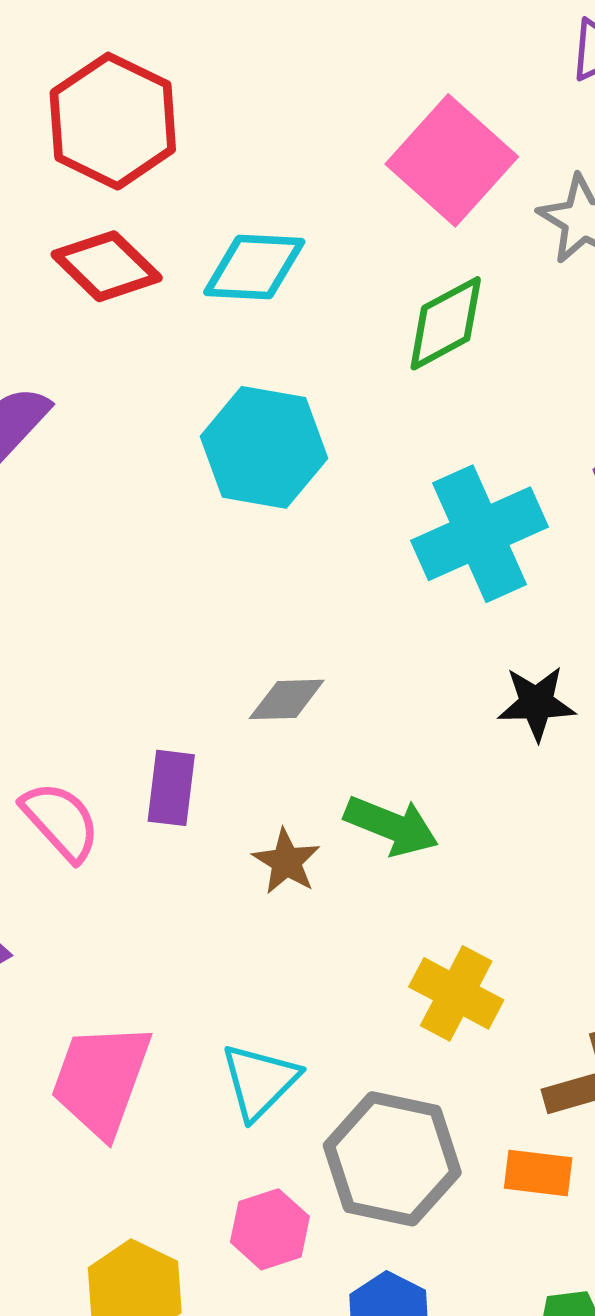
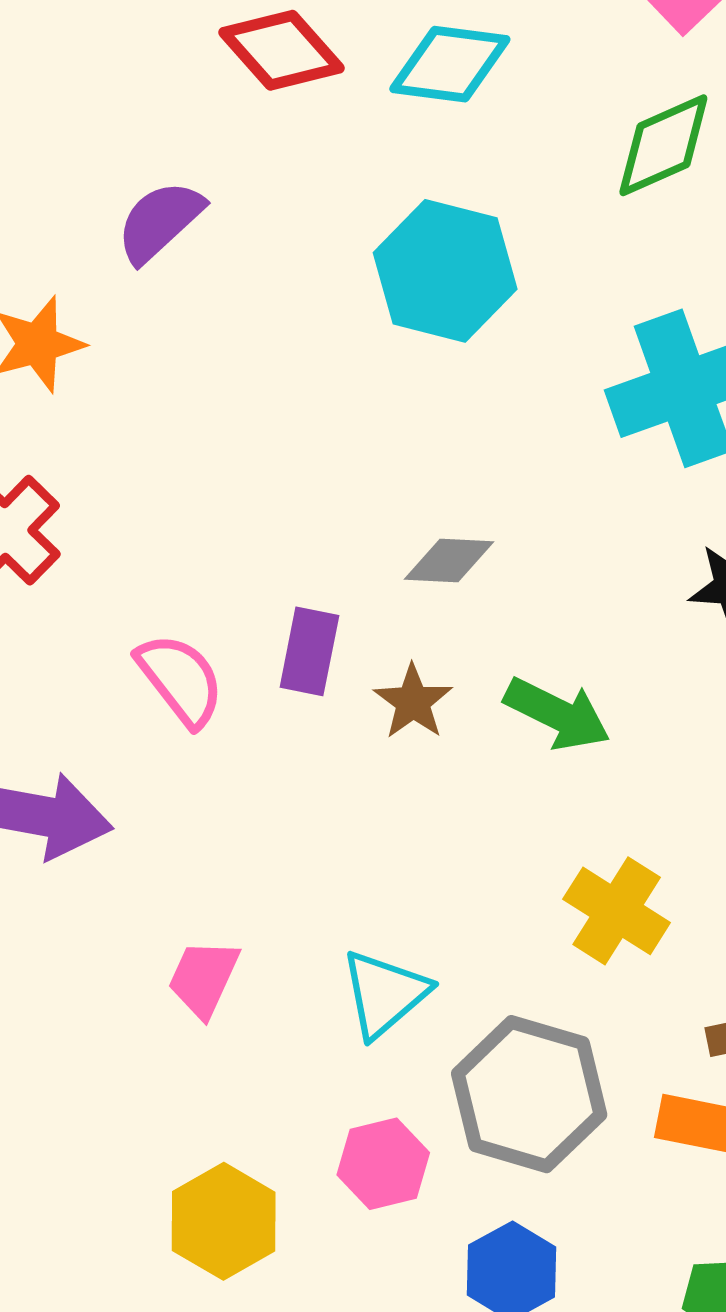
brown star: (286, 862) -> (413, 702), moved
pink trapezoid: (101, 1080) -> (204, 978), size x0.6

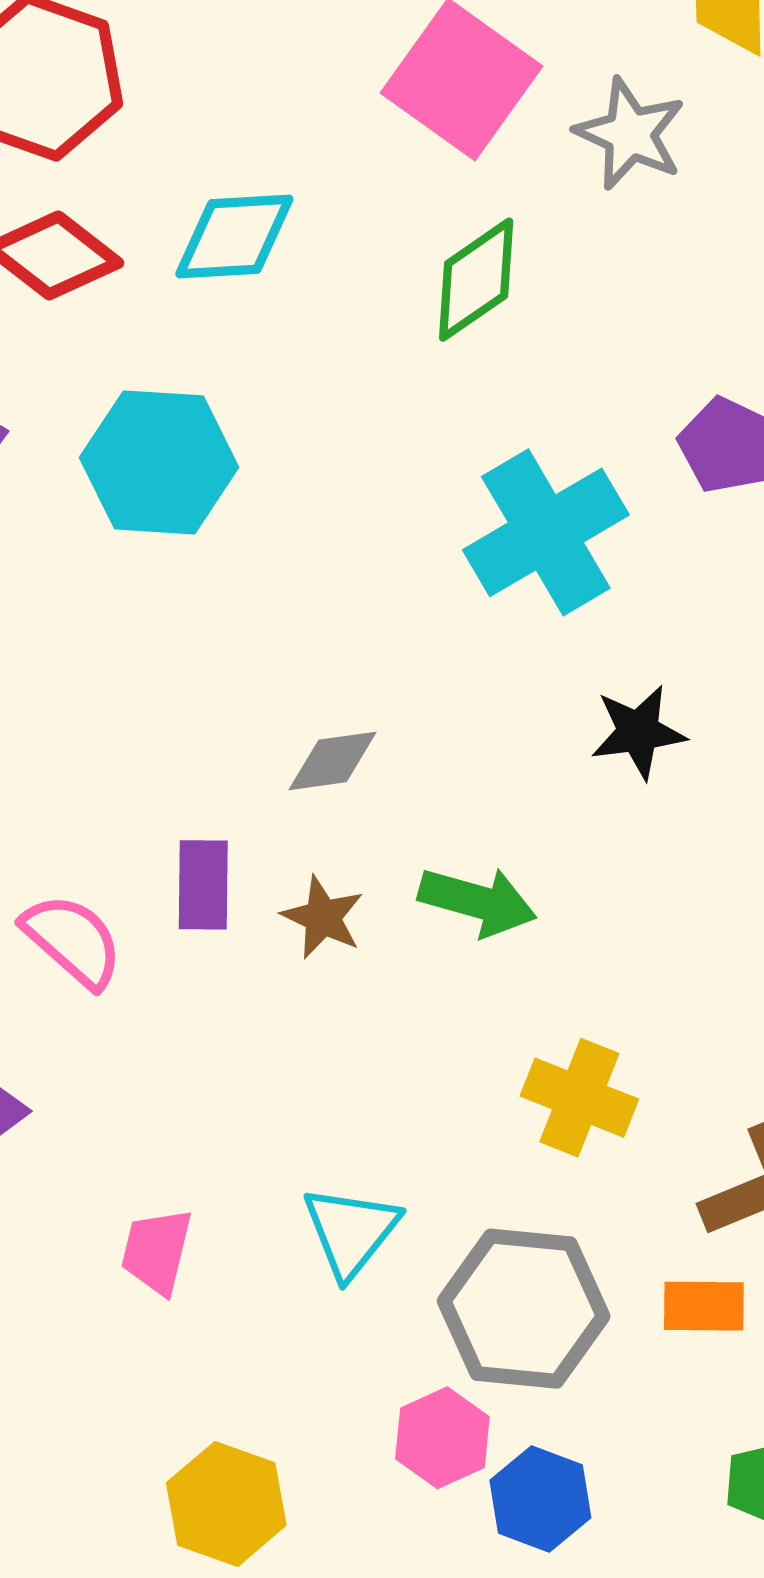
cyan hexagon: (445, 271) -> (159, 462), moved
pink hexagon: (383, 1164) -> (442, 1438), moved

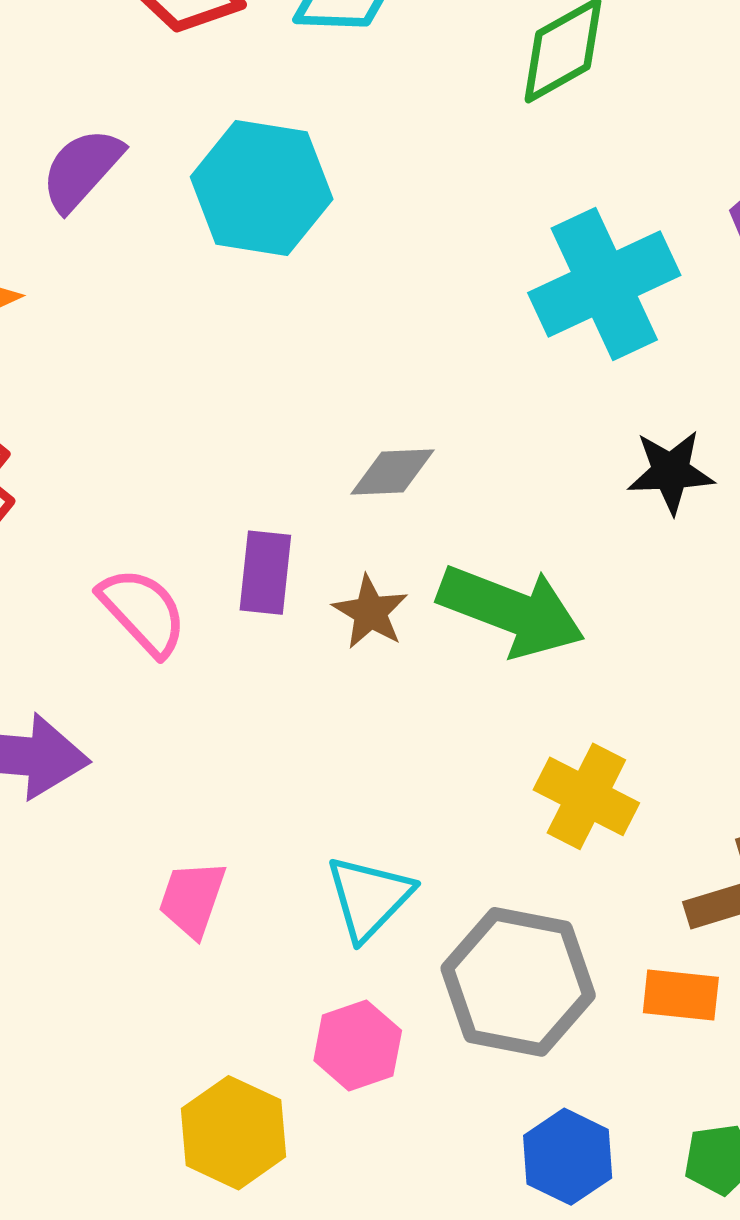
green arrow: (478, 901) -> (511, 611), size x1.4
pink hexagon: (442, 1438) -> (358, 1046), moved
blue hexagon: (540, 1499) -> (568, 1157), moved

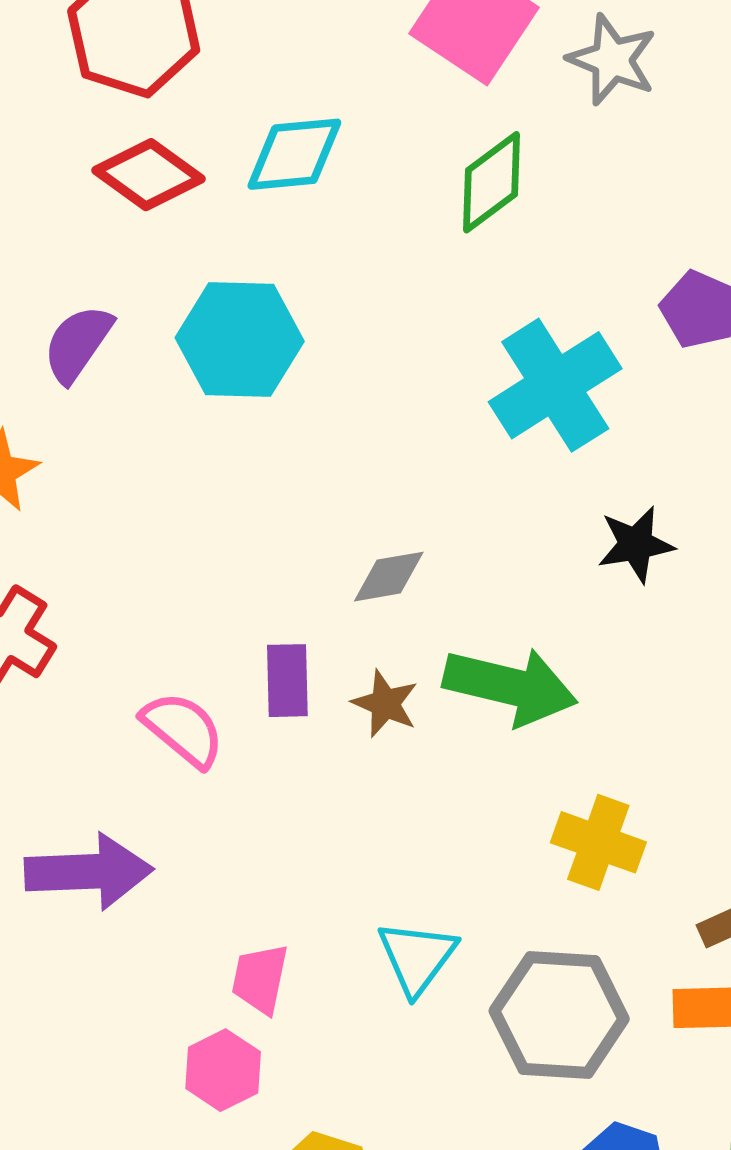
pink hexagon: (358, 1046) -> (223, 1070), moved

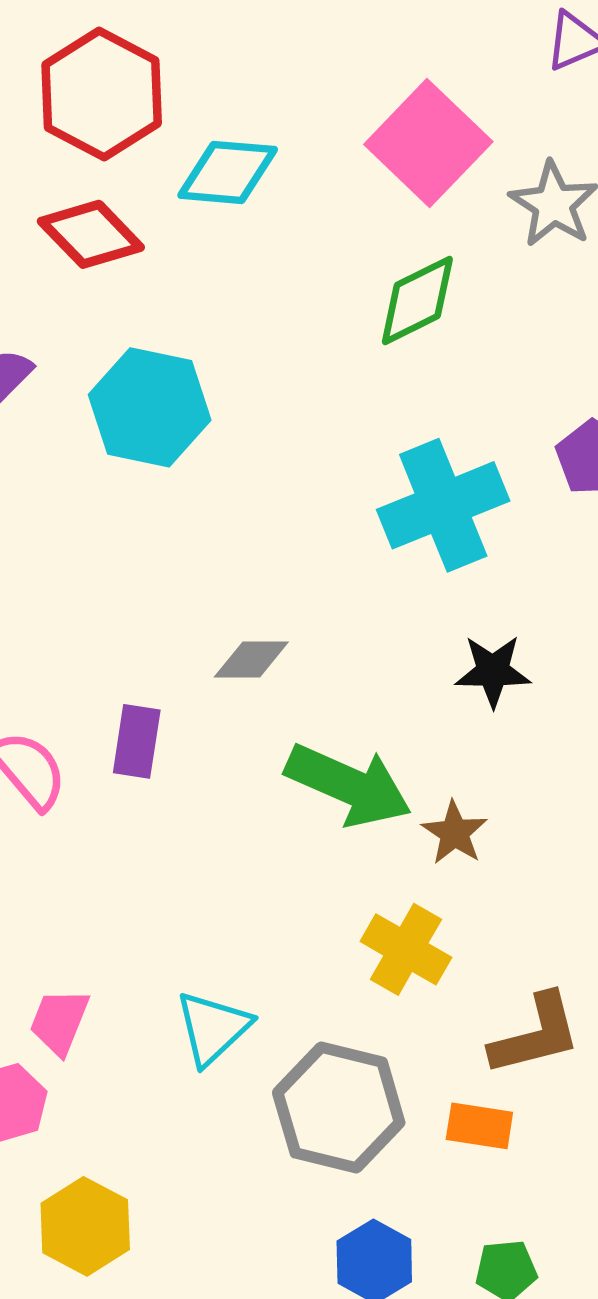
cyan diamond: (294, 154) -> (228, 172), moved
brown star: (385, 704) -> (454, 833), moved

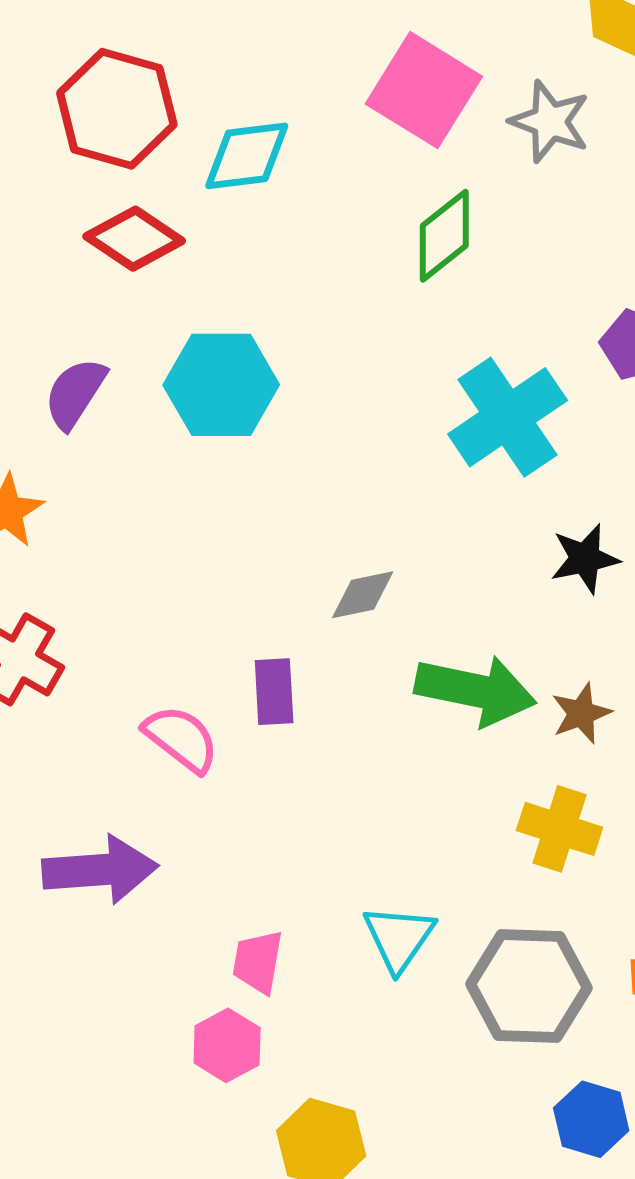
brown star: (454, 833) -> (581, 713), turned 30

